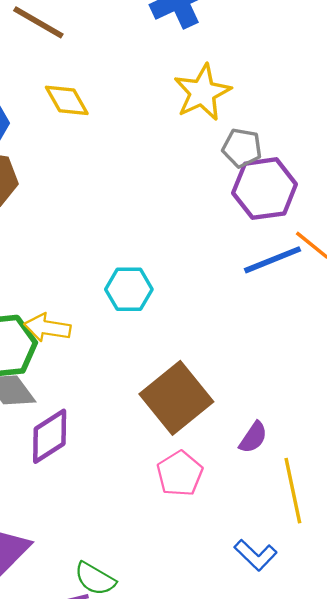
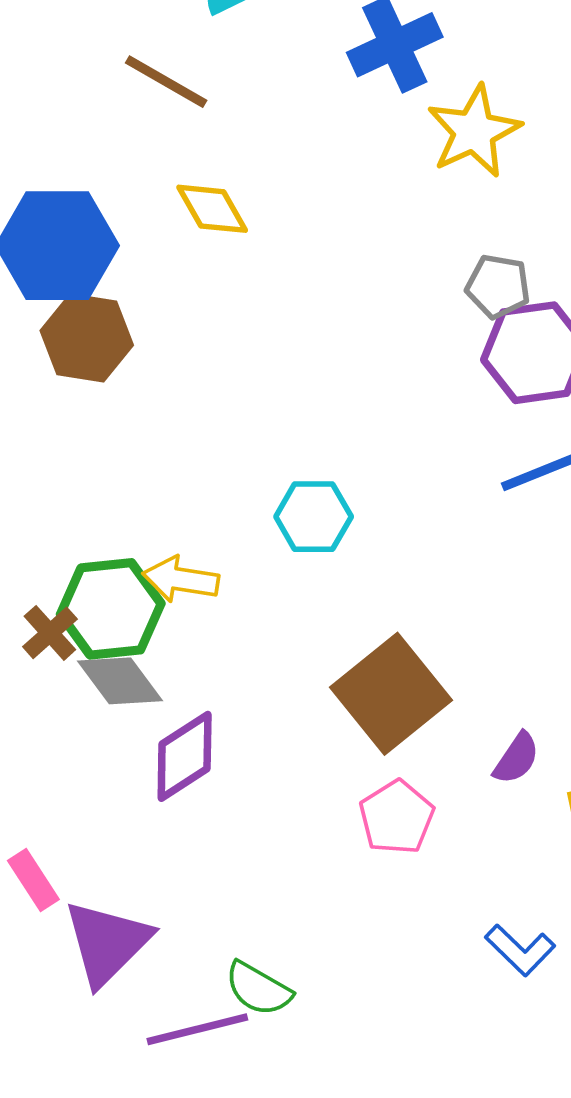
yellow star: (202, 92) -> (474, 131), moved

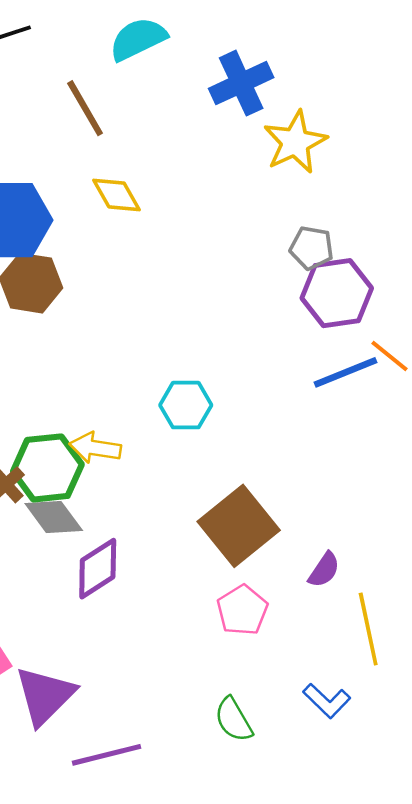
brown line: (166, 82) -> (85, 108), turned 30
green semicircle: (258, 989) -> (234, 720), moved, turned 30

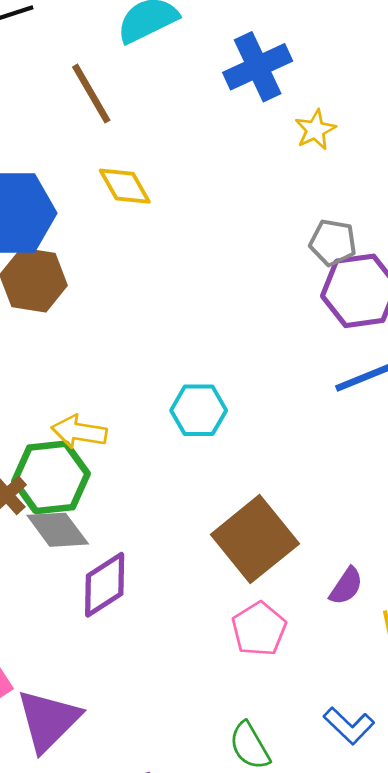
yellow star: (295, 142) -> (315, 130), size x0.6
yellow arrow: (95, 448) -> (79, 432), moved

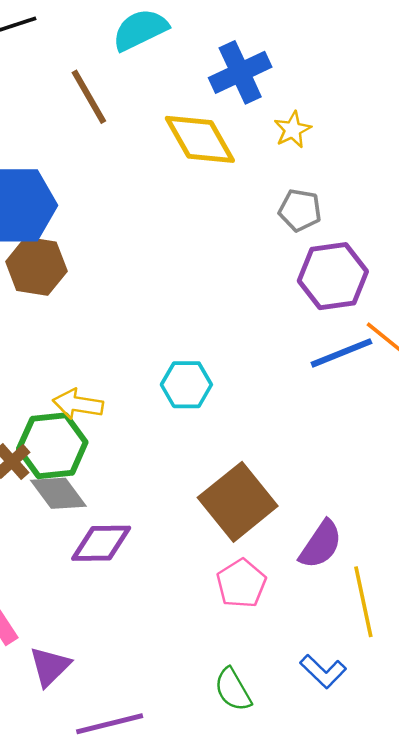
yellow diamond: (125, 186) -> (200, 139), moved, size x1.5
gray pentagon: (333, 243) -> (300, 210), moved
purple diamond: (105, 585) -> (101, 543), turned 32
purple semicircle: (346, 586) -> (321, 544), size x1.4
purple triangle: (48, 720) -> (50, 666), size x0.7

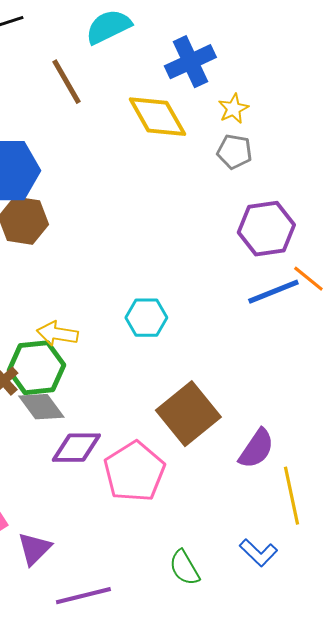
gray pentagon: (300, 210) -> (234, 152), moved
pink pentagon: (241, 584) -> (134, 472), moved, size x1.5

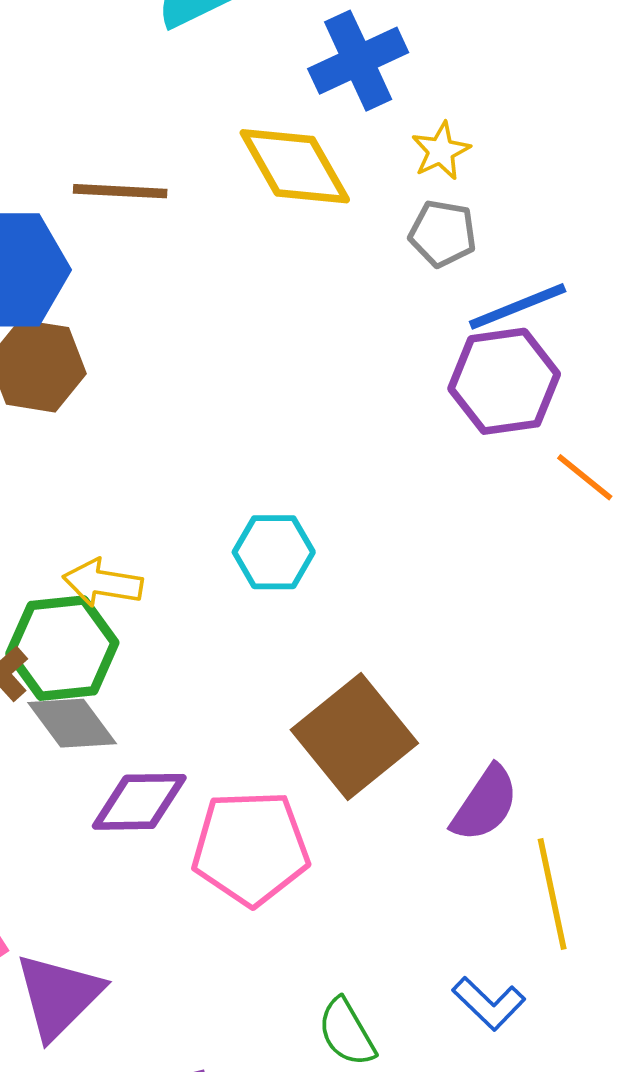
brown line: (66, 82) -> (120, 191), moved, turned -57
blue line: (273, 292) -> (518, 306), moved
pink pentagon: (134, 472) -> (251, 848), turned 30
purple triangle: (34, 549) -> (59, 996), size x1.4

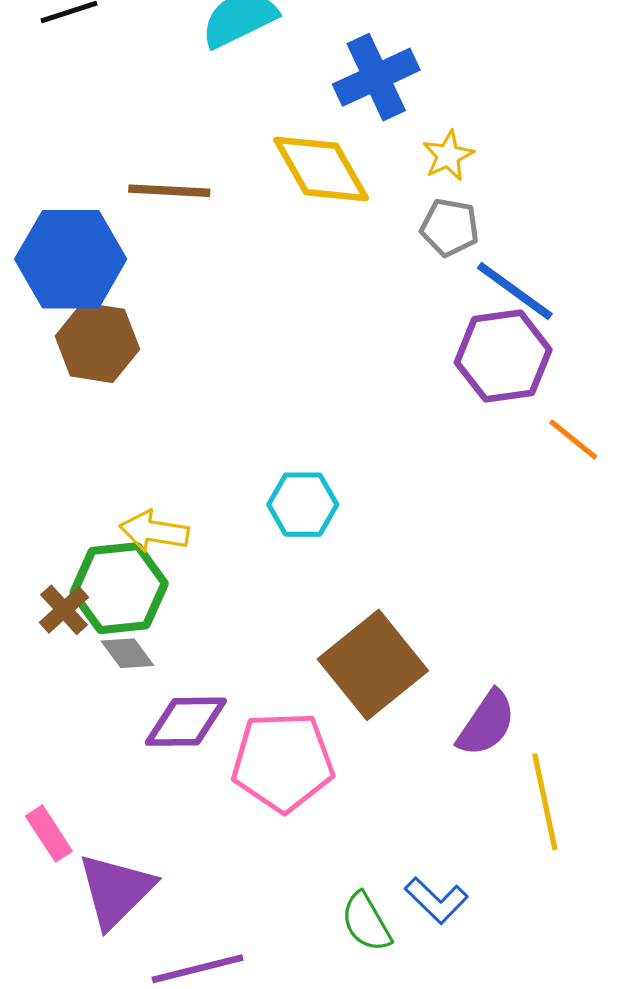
blue line: (518, 306) -> (515, 291), turned 58
gray diamond: (72, 723) -> (127, 653), size x0.7
blue L-shape: (489, 1003) -> (436, 900), moved

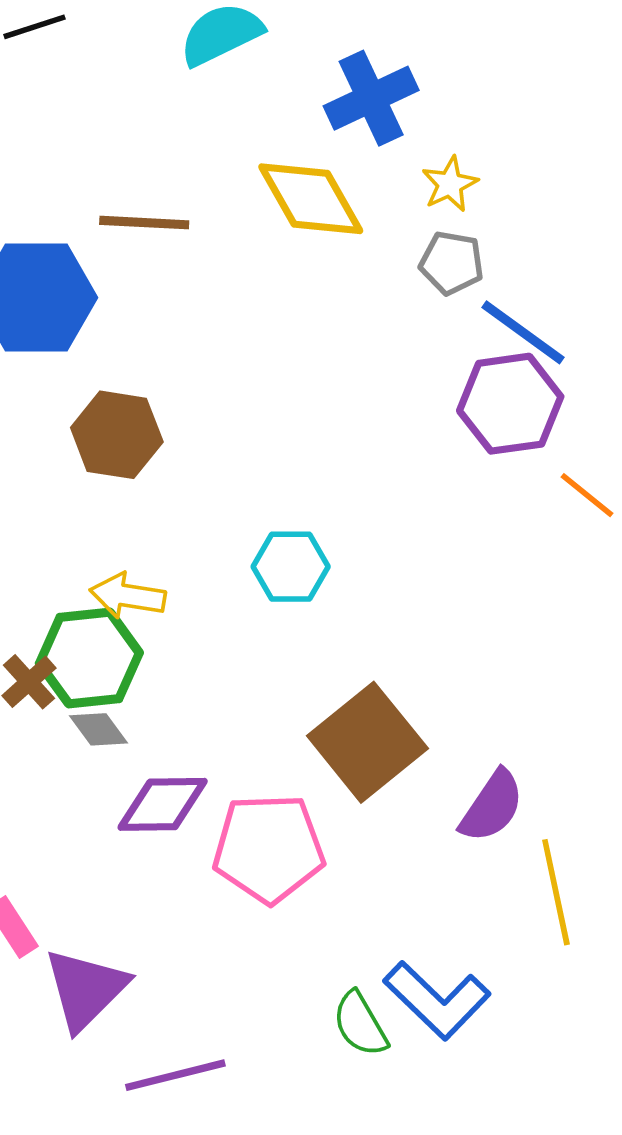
brown hexagon: (97, 343) -> (117, 435), moved
blue L-shape: (436, 900) -> (437, 1000), size x1.5

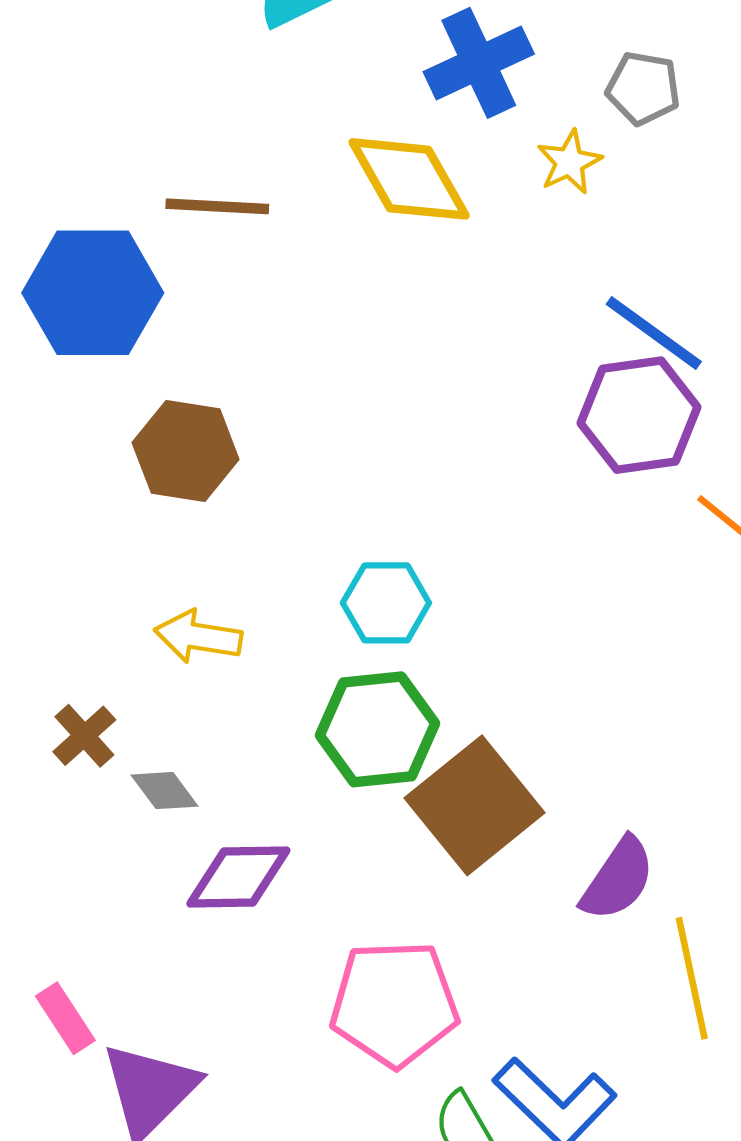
gray pentagon: (452, 263) -> (643, 88), moved
green hexagon: (89, 658) -> (378, 729), moved
pink pentagon: (269, 848) -> (394, 1004), moved

